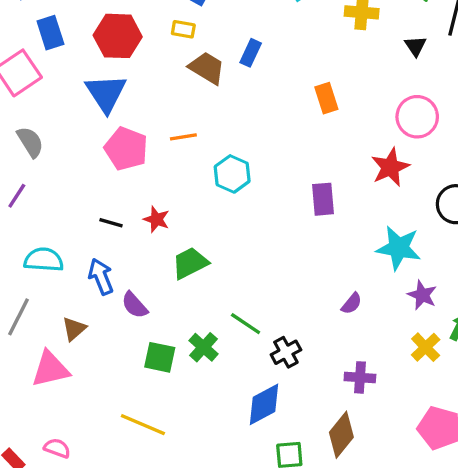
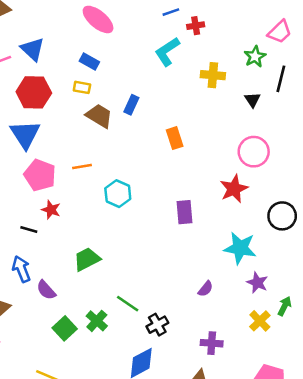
orange rectangle: (326, 98) -> (175, 138), moved
red star: (156, 219) -> (51, 210), moved
green square: (160, 357) -> (65, 328), turned 35

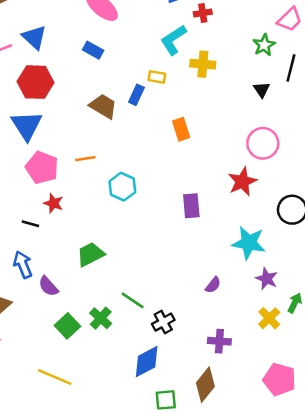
yellow cross: (213, 75) -> (203, 64), moved
yellow rectangle: (82, 87) -> (157, 77), moved

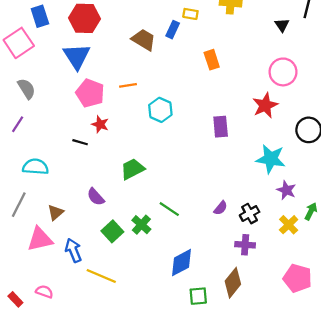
blue arrow: (23, 265) -> (73, 250), moved
purple semicircle: (213, 285) -> (221, 208), moved
black cross: (163, 322) -> (250, 214), moved

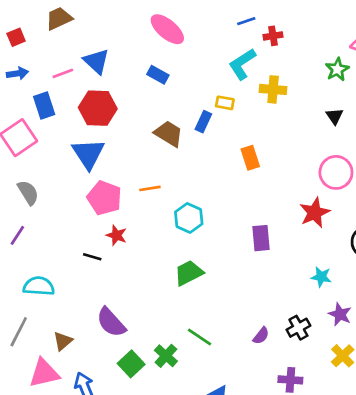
cyan star: (271, 159) -> (321, 277), size x0.6
green trapezoid: (132, 169) -> (189, 273), moved
purple semicircle: (96, 197) -> (111, 322), size x1.4
black cross: (250, 214) -> (298, 328), moved

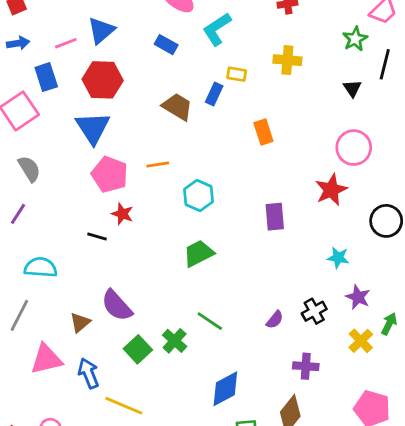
blue triangle: (96, 61) -> (101, 30), turned 36
cyan L-shape: (242, 64) -> (217, 29), moved
brown triangle: (63, 341) -> (80, 322), moved

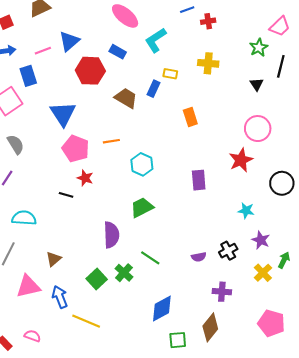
red hexagon: (103, 80) -> (90, 71), moved
purple semicircle: (117, 306) -> (111, 235), moved, turned -140
purple semicircle: (275, 320) -> (199, 257), turned 40

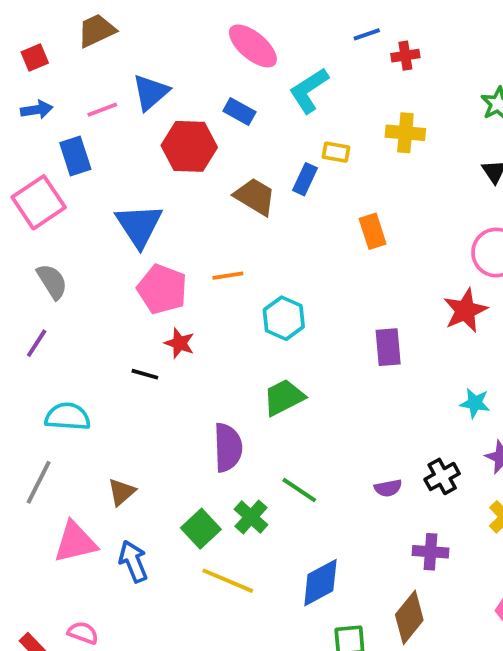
yellow line: (86, 321) -> (228, 581), moved

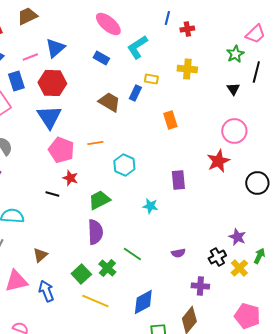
blue line: (367, 34) -> (167, 18), turned -56
red hexagon: (189, 146) -> (52, 83), moved
green trapezoid: (284, 397) -> (99, 200), moved
cyan star: (475, 403) -> (150, 206), moved
black cross: (442, 476) -> (217, 257), moved

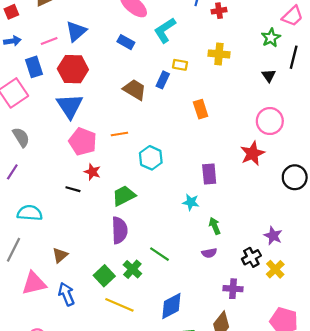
cyan star: (150, 206) -> (191, 202), moved
green arrow: (259, 256) -> (215, 226), moved, turned -49

